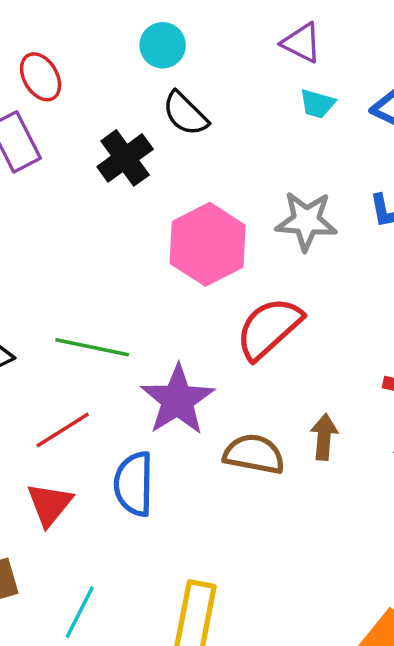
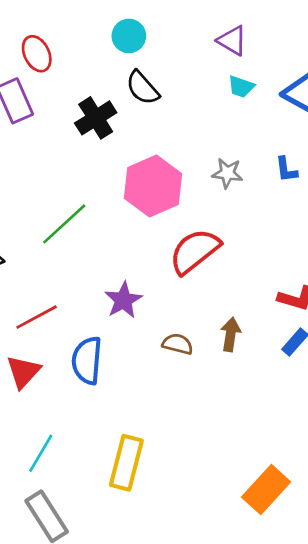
gray star: (306, 221) -> (227, 173), size x0.7
green line: (92, 347) -> (64, 224), moved, turned -58
purple star: (178, 400) -> (123, 300), size x0.7
brown semicircle: (254, 454) -> (178, 344), size x0.7

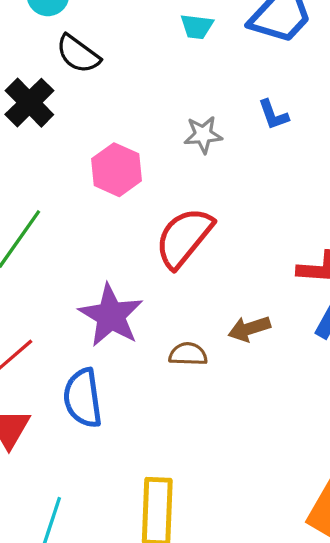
pink hexagon: (153, 186) -> (117, 170), size x0.7
purple star: (123, 300) -> (111, 316), size x1.4
brown arrow: (230, 334) -> (249, 329), turned -104

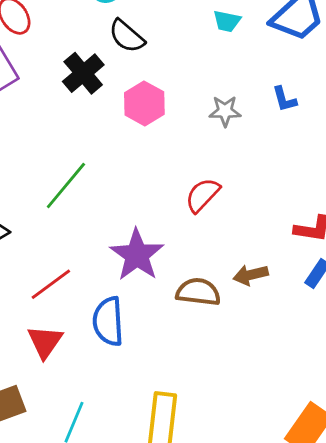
pink hexagon: (117, 170) -> (144, 103), moved
red semicircle: (184, 238) -> (203, 195), size x0.7
brown semicircle: (188, 354) -> (198, 292), size x1.4

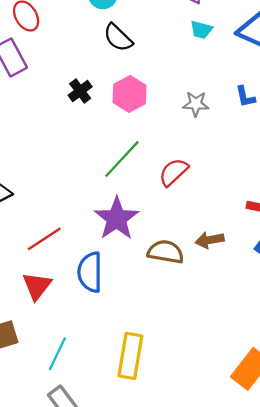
black cross: (83, 73) -> (80, 91), moved, size x0.7
green line: (66, 186) -> (122, 159), moved

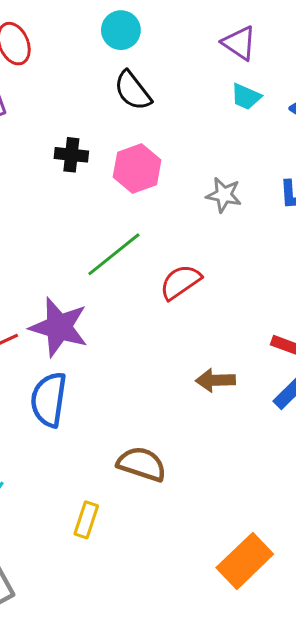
black cross: (80, 91) -> (71, 155), turned 35
purple star: (117, 219) -> (59, 327), moved, turned -30
brown semicircle: (166, 252) -> (142, 464), moved
yellow rectangle: (130, 356) -> (86, 520), size x0.6

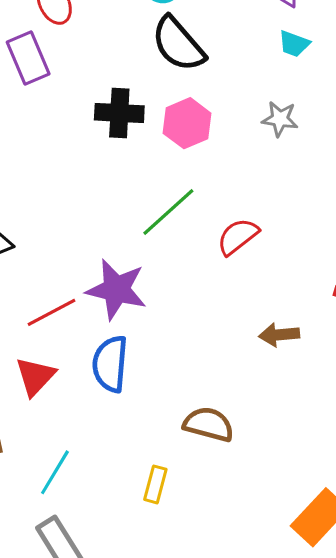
black semicircle: (133, 91) -> (178, 44), size x1.4
black cross: (71, 155) -> (119, 113), size x1.4
gray star: (224, 195) -> (280, 119), moved

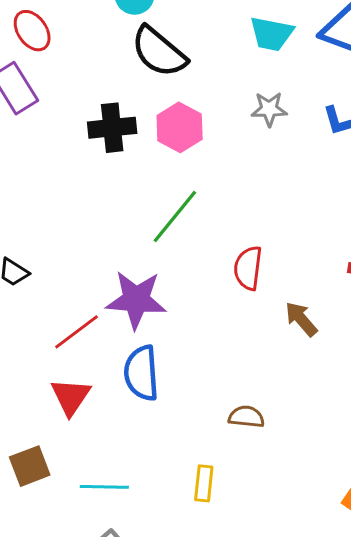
cyan trapezoid: (294, 44) -> (271, 34), size x1.4
red semicircle: (238, 237) -> (248, 268), moved, turned -36
brown arrow: (279, 335) -> (301, 319), turned 63
brown semicircle: (209, 424) -> (246, 417), size x0.7
cyan line: (55, 472) -> (104, 487), turned 69

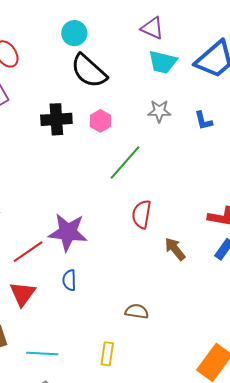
pink hexagon: (180, 127) -> (100, 121), size x0.7
green line: (175, 217) -> (125, 163), moved
blue semicircle: (141, 373) -> (69, 280), size x0.6

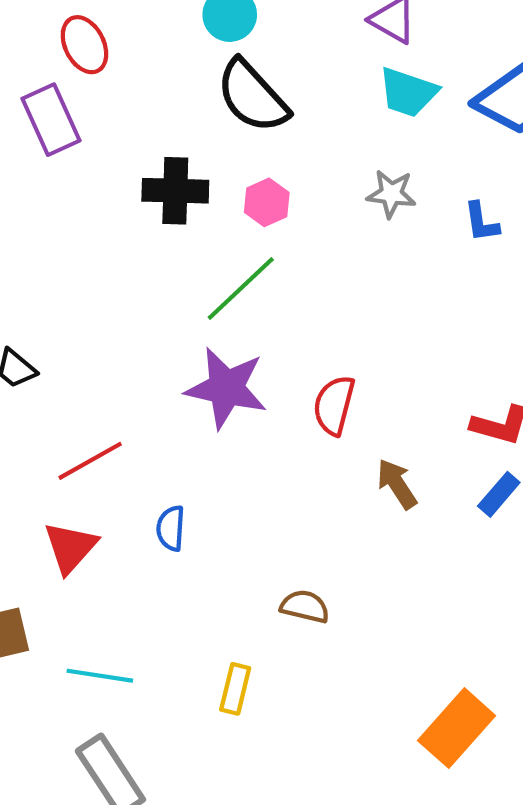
green line: (125, 163) -> (241, 288), moved
purple star: (68, 232) -> (226, 388), moved

